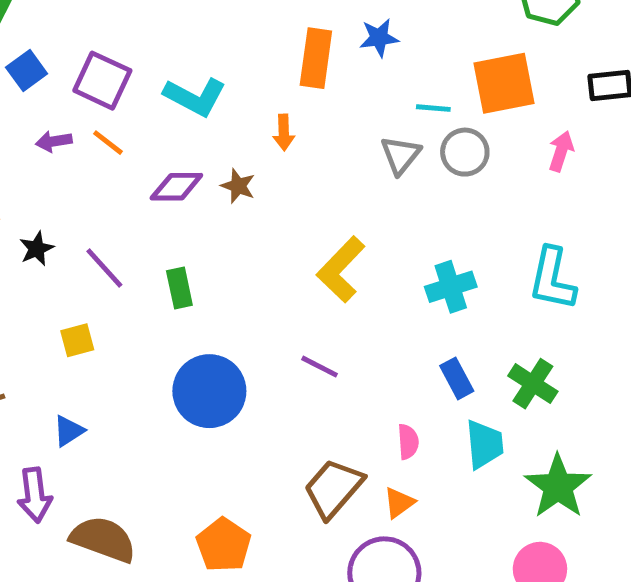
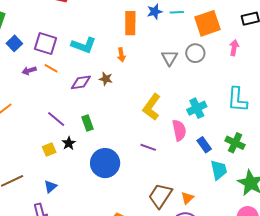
cyan line: (433, 108) -> (177, 12), moved
black star: (37, 249) -> (69, 143), moved
pink semicircle: (408, 442) -> (179, 130), moved, size x1.5

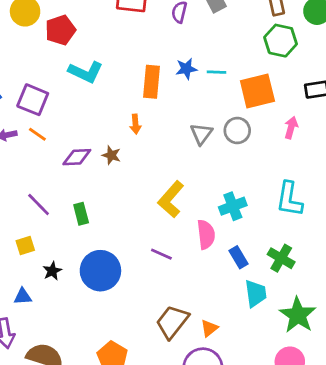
cyan L-shape: (84, 45) -> (86, 72), moved
black star: (69, 143) -> (52, 271), moved
blue triangle: (50, 187) -> (23, 296), turned 32

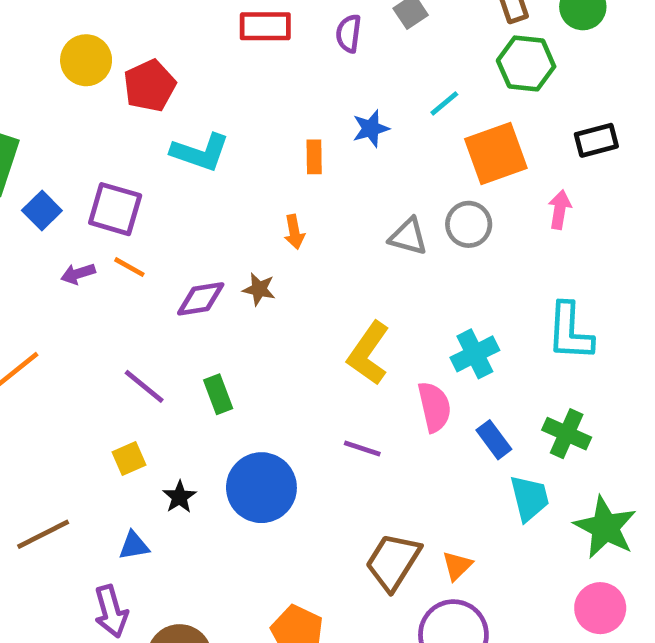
cyan line: (217, 72) -> (444, 103), moved, turned -36
orange rectangle: (152, 82) -> (314, 157), size x0.6
gray triangle: (201, 134) -> (408, 237), turned -45

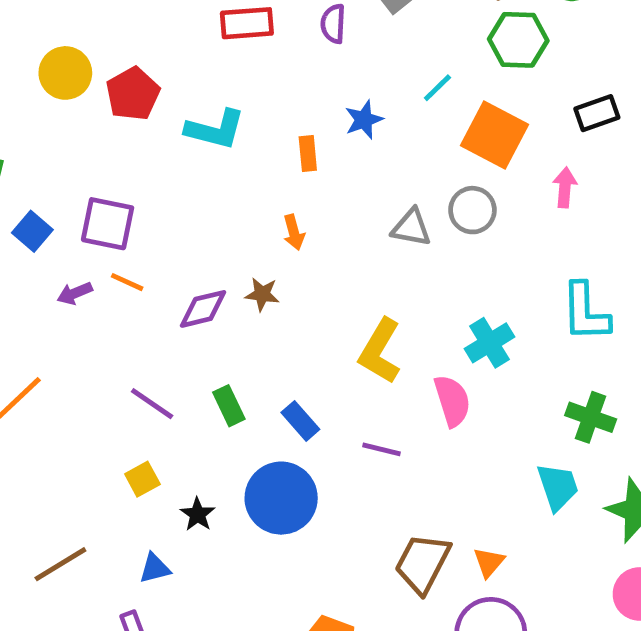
cyan L-shape: (200, 152) -> (215, 129), moved
orange square: (496, 153) -> (495, 135), turned -38
blue rectangle: (494, 440) -> (300, 421), moved

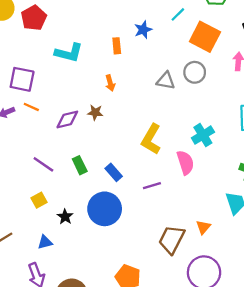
cyan L-shape: (215, 129) -> (69, 53), moved
purple line: (381, 449) -> (152, 186), turned -30
orange triangle: (489, 562) -> (203, 227), moved

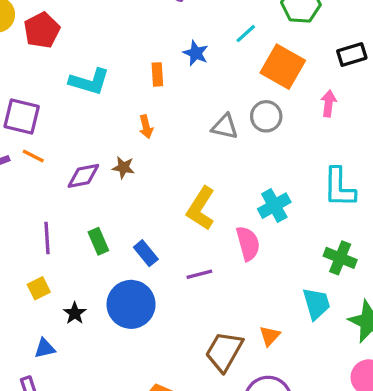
blue star: (143, 30) -> (196, 53), turned -30
purple line: (43, 164) -> (47, 238), turned 50

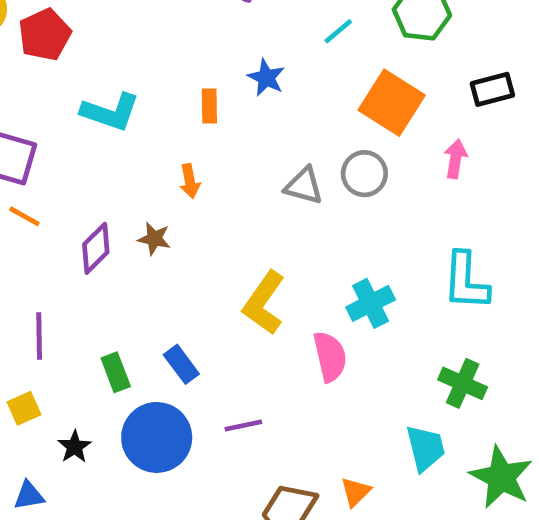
cyan line: (246, 34) -> (338, 31), moved
purple diamond: (83, 176) -> (96, 248), turned -36
green rectangle: (98, 241) -> (116, 372), moved
purple line: (199, 274) -> (243, 425), moved

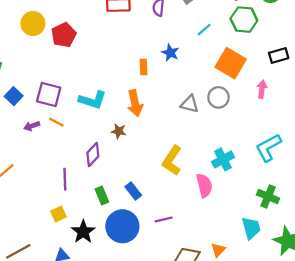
cyan L-shape: (110, 112) -> (93, 100), moved
orange arrow: (190, 181) -> (135, 103), size x1.6
purple diamond: (96, 248) -> (93, 154), moved
cyan L-shape: (466, 281) -> (268, 148), turned 60
black star: (75, 447) -> (83, 232), size x1.5

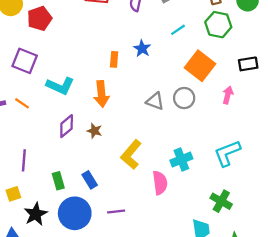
purple square: (49, 95) -> (25, 61), moved
brown star: (119, 131) -> (94, 131), moved
purple diamond: (93, 154) -> (67, 126), moved

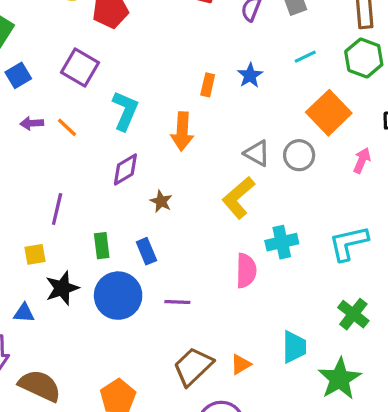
cyan L-shape: (60, 86) -> (125, 111), turned -100
brown star: (94, 131) -> (161, 201), moved
yellow L-shape: (131, 155) -> (238, 198), moved
green cross: (221, 201) -> (353, 314), moved

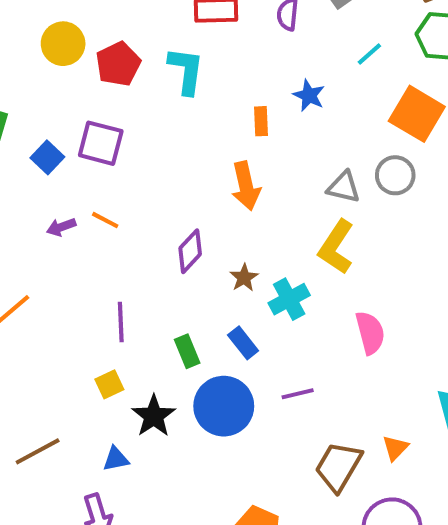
blue square: (18, 75) -> (47, 157), moved
cyan L-shape: (125, 111) -> (186, 71), moved
brown star: (161, 201) -> (244, 278), turned 30
cyan cross: (282, 242) -> (289, 299), moved

